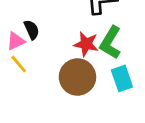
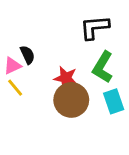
red star: (86, 44) -> (66, 78), moved

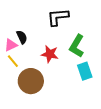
black L-shape: (95, 27) -> (58, 17), moved
brown circle: (71, 100) -> (31, 81), moved

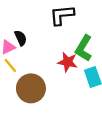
red star: (50, 54) -> (68, 62), moved

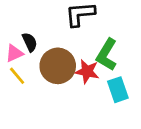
brown circle: (31, 88) -> (58, 66), moved

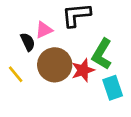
pink triangle: (14, 53) -> (44, 30), moved
red star: (87, 71) -> (83, 70), turned -30

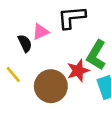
brown circle: (55, 65) -> (51, 86), moved

